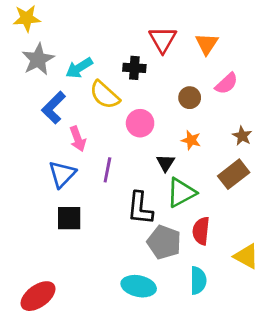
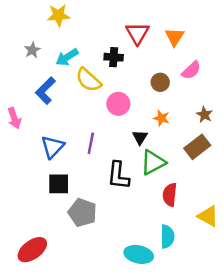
yellow star: (27, 18) -> (59, 15), moved
gray star: (38, 59) -> (32, 50), size x0.6
pink arrow: (78, 139) -> (14, 118), moved
gray pentagon: (164, 242) -> (82, 213), moved
cyan ellipse: (139, 286) -> (139, 254), moved

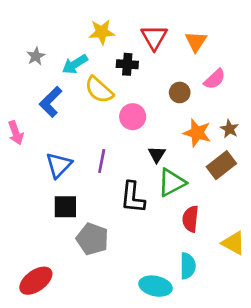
yellow star: (59, 15) -> (102, 32), moved
orange star: (161, 118) -> (197, 133), moved, size x1.5

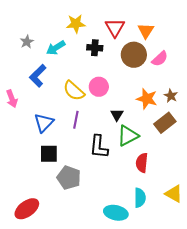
yellow semicircle: (99, 90) -> (74, 91), moved
brown circle: (180, 92) -> (134, 55), moved, size x1.6
yellow triangle: (233, 243) -> (174, 194), moved

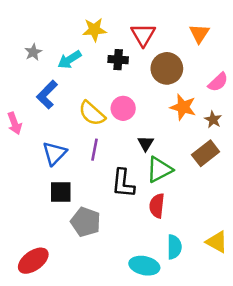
orange triangle: (146, 31) -> (199, 33), moved
pink semicircle: (160, 59) -> (218, 82), moved
orange star: (147, 99) -> (183, 107), moved
red semicircle: (142, 163) -> (157, 206), moved

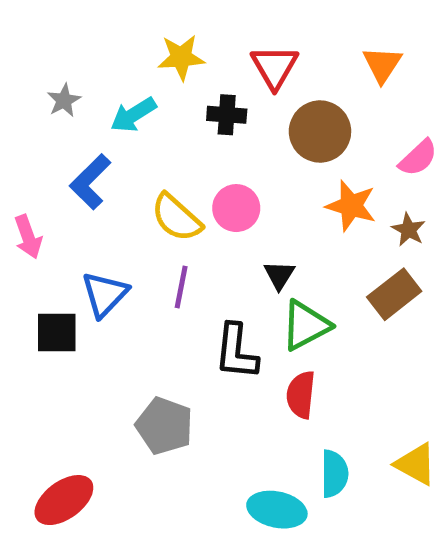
black square: (61, 192) -> (57, 333), moved

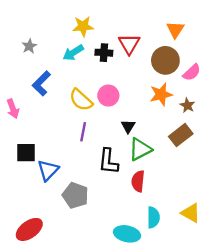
red triangle: (275, 67) -> (129, 44), moved
cyan arrow: (133, 115) -> (73, 53), moved
brown circle: (320, 132) -> (165, 60), moved
orange star: (351, 206) -> (161, 94), turned -30
blue triangle: (105, 294) -> (48, 170), moved

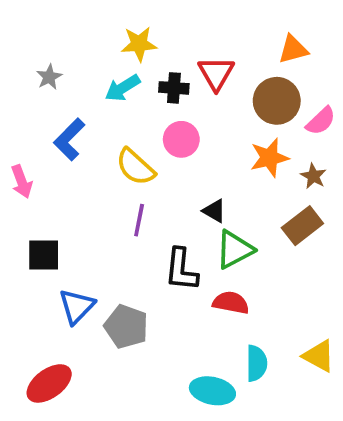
orange triangle: (175, 30) -> (293, 49), turned 42
pink circle: (108, 96) -> (181, 139), moved
black triangle: (128, 126) -> (214, 211), turned -32
blue triangle: (48, 170) -> (77, 306), moved
red semicircle: (138, 181) -> (231, 303), turned 95

